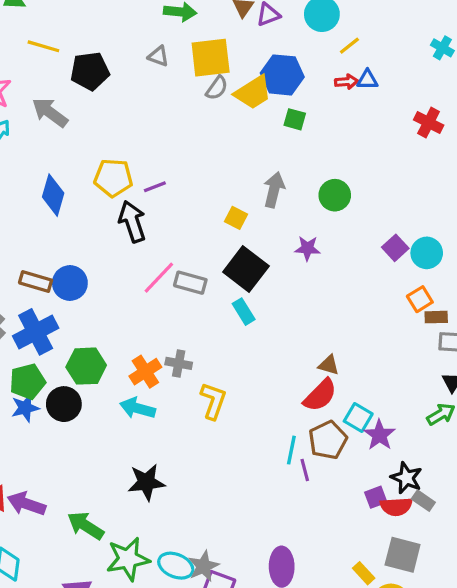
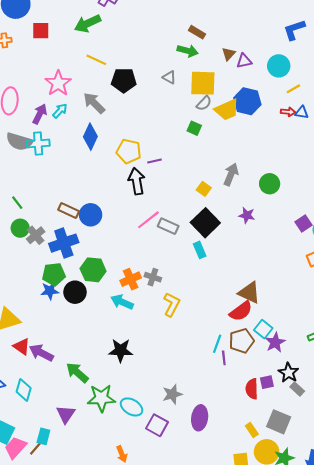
green square: (295, 119) -> (194, 128), moved
blue diamond: (53, 195) -> (90, 137), moved
brown triangle: (329, 365) -> (249, 293), size x1.6
red semicircle: (396, 507) -> (252, 389), moved, turned 84
gray star: (203, 566) -> (172, 394), moved

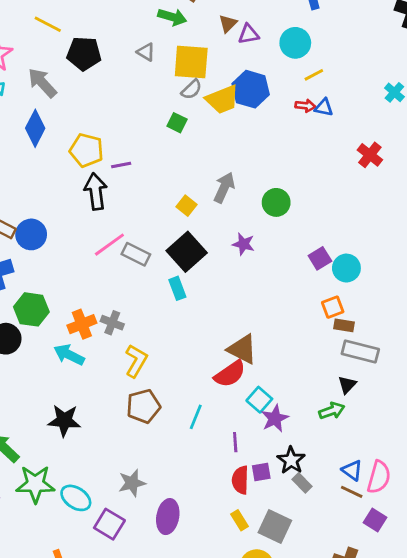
brown pentagon: (242, 341) -> (143, 406), moved
purple line: (224, 358) -> (235, 442), moved
yellow rectangle: (252, 430) -> (239, 520), moved

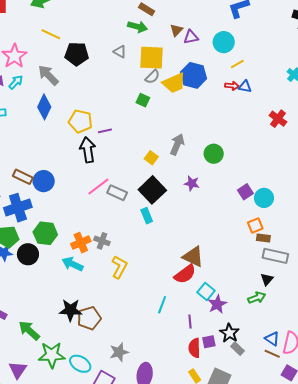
brown pentagon: (143, 406) -> (89, 318), moved

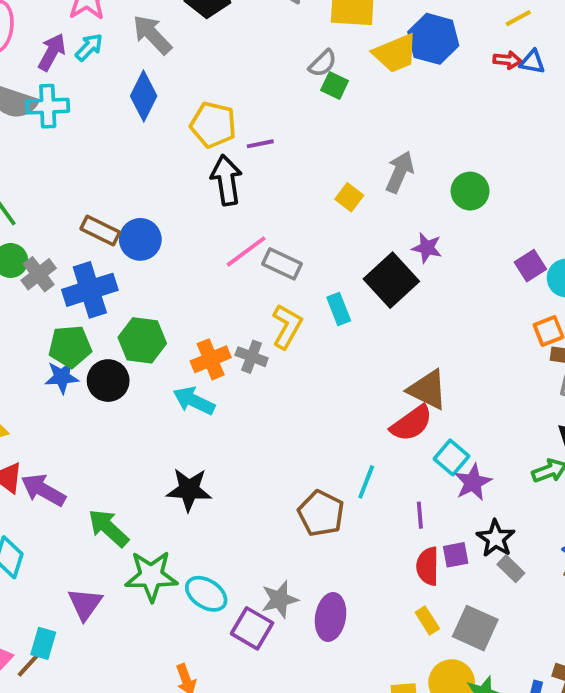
gray semicircle: (152, 77) -> (323, 63), moved
black square: (152, 190) -> (391, 280), moved
yellow L-shape: (119, 267) -> (287, 326), moved
brown pentagon: (89, 318) -> (321, 513), moved, turned -30
gray star: (119, 352) -> (279, 599), moved

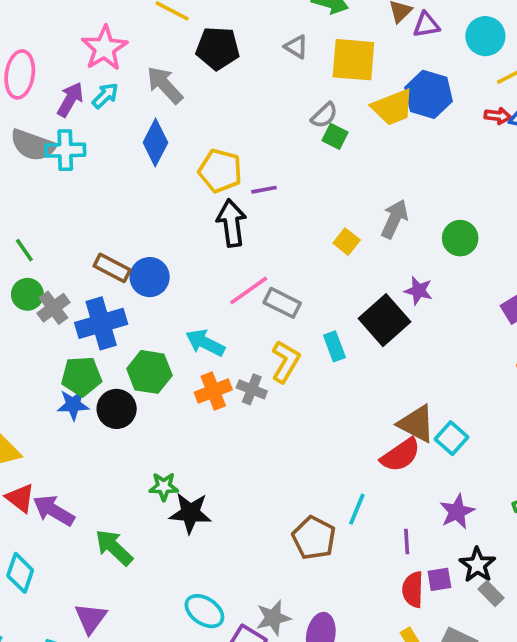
cyan arrow: (194, 401) -> (205, 343), moved
cyan square: (451, 457) -> (451, 438), moved
green star: (151, 576) -> (164, 487), moved, size x0.6

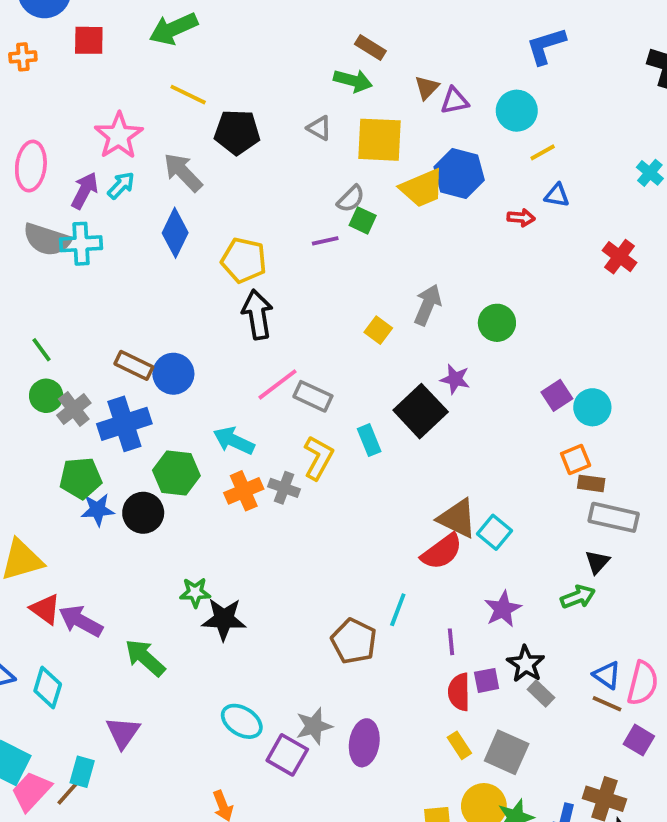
red arrow: (498, 116) -> (521, 218), moved
purple line: (264, 190) -> (325, 241), moved
green pentagon: (81, 376) -> (81, 478), moved

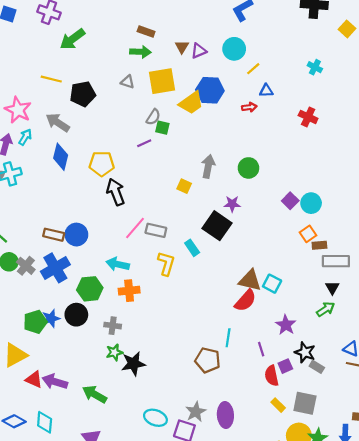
green arrow: (173, 29) -> (72, 39), moved
green pentagon: (81, 478) -> (35, 322), moved
gray cross: (284, 488) -> (113, 326), moved
orange cross: (244, 491) -> (129, 291), turned 30

